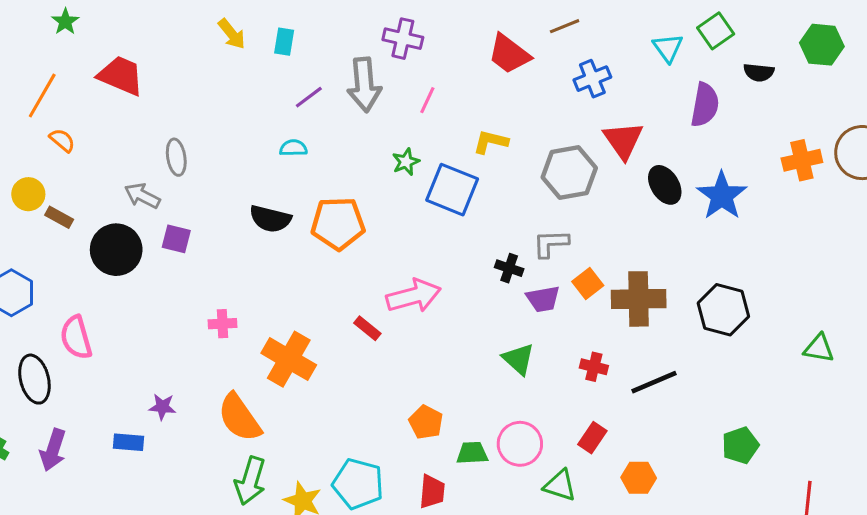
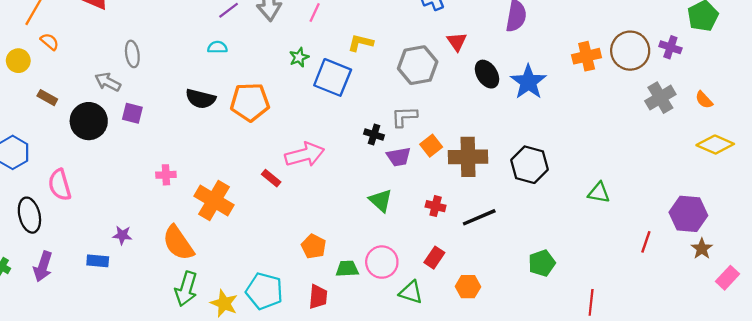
red triangle: (623, 140) -> (457, 42), size x0.7
yellow circle: (28, 194) -> (18, 61), moved

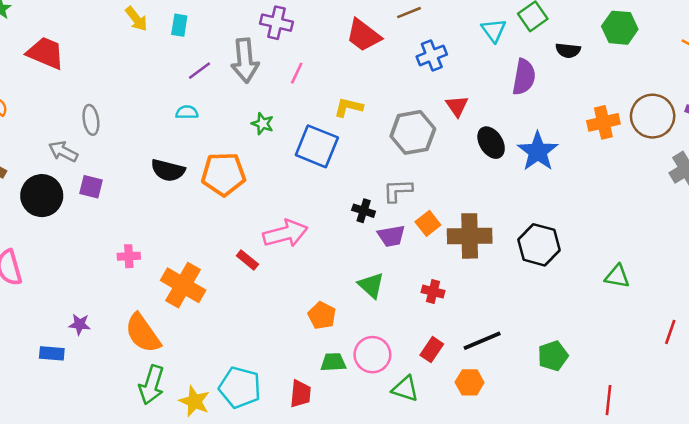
green star: (299, 57) -> (263, 124), moved, turned -30
black line: (479, 217) -> (482, 341), moved
orange pentagon: (314, 246) -> (322, 316), moved

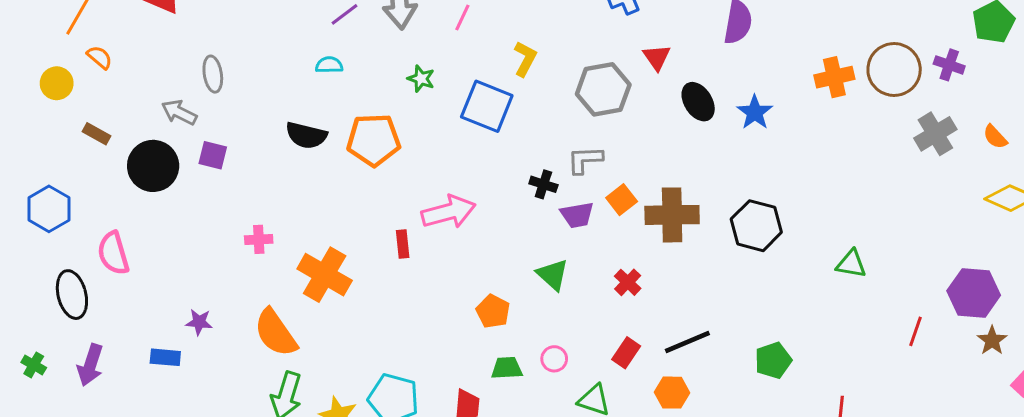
yellow L-shape: (348, 107) -> (525, 59), turned 104
blue star: (538, 151) -> (755, 112), size x0.7
red rectangle: (247, 260) -> (403, 244), turned 45
red cross: (433, 292) -> (628, 282), turned 30
pink circle: (372, 355) -> (554, 359), size x0.6

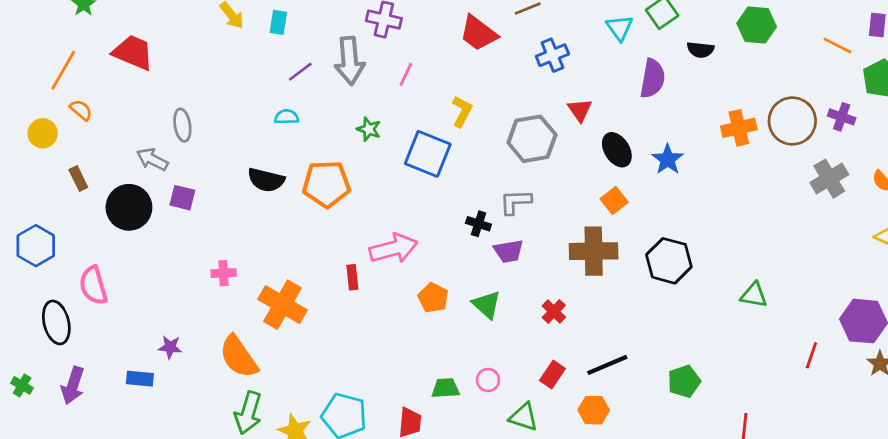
brown rectangle: (96, 134) -> (78, 179), turned 35
orange square: (622, 200) -> (614, 200), moved
orange pentagon: (493, 311) -> (433, 298), moved

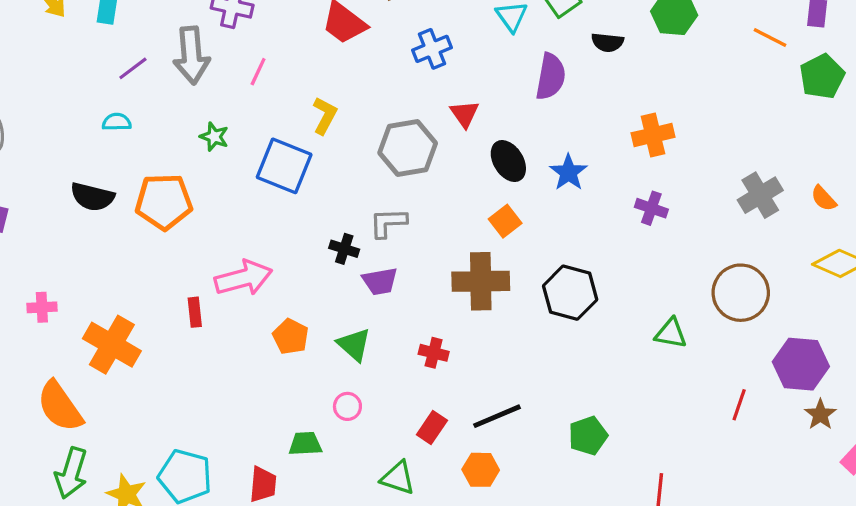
purple cross: (842, 117) -> (651, 208), moved
brown circle: (792, 121) -> (741, 293), moved
red cross: (554, 311) -> (434, 353), turned -30
pink circle: (488, 380) -> (347, 406), moved

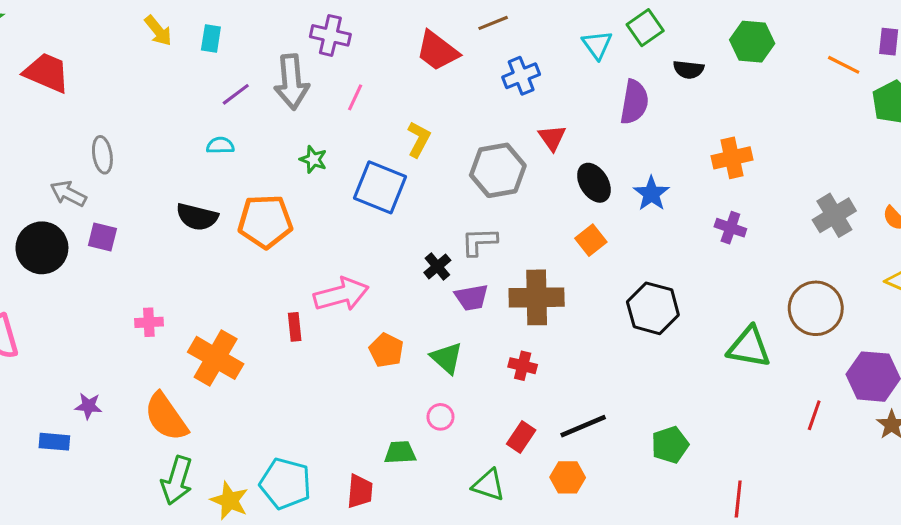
black cross: (344, 249) -> (437, 266), turned 32
brown cross: (481, 281) -> (537, 297), moved
green triangle: (671, 333) -> (749, 347), size x1.4

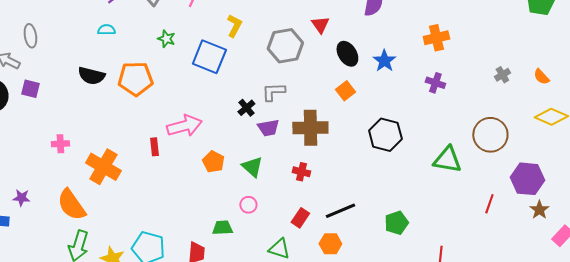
gray cross: (834, 215) -> (502, 75), size x0.6

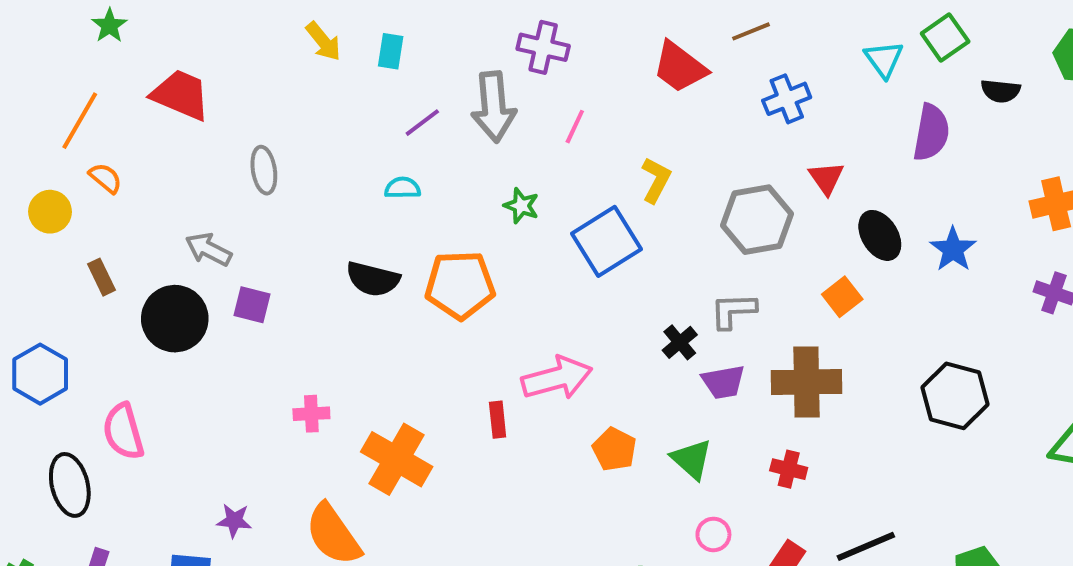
gray ellipse: (30, 36) -> (264, 170), moved
blue square: (209, 57) -> (606, 241), turned 36
orange square: (345, 91) -> (842, 297), moved
pink circle: (248, 205) -> (713, 534), moved

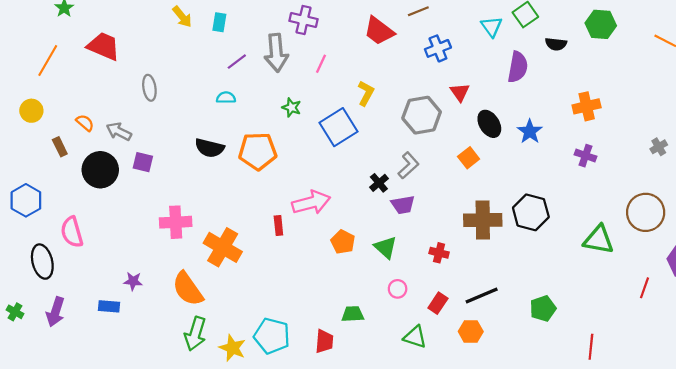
orange semicircle: (105, 178) -> (85, 123), moved
gray L-shape: (733, 311) -> (408, 165), turned 140
brown cross: (806, 382) -> (483, 220), moved
pink cross: (311, 414) -> (176, 222), size x1.6

